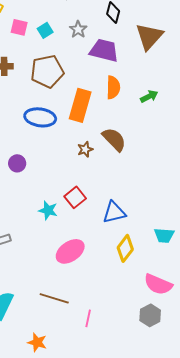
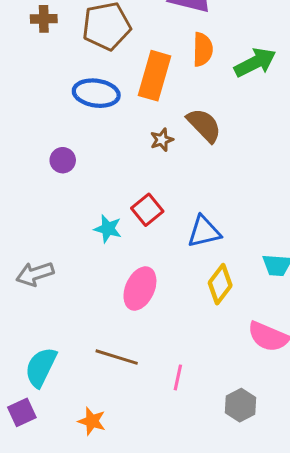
green arrow: (149, 96) -> (255, 63), size x1.6
pink ellipse: (70, 251) -> (140, 288), turned -32
gray hexagon: (150, 315) -> (241, 405), moved
pink line: (88, 318) -> (178, 377), moved

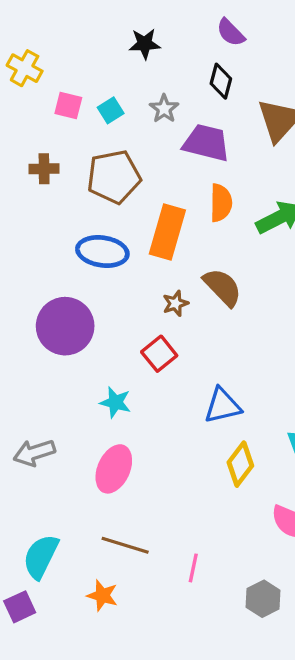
purple circle: (63, 160) -> (65, 326), size x2.0
red square: (147, 210) -> (159, 354), moved
pink ellipse: (140, 288) -> (114, 469), moved
orange star: (92, 421) -> (102, 595), moved

